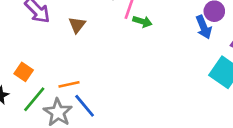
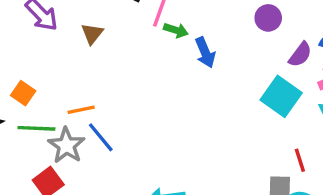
blue arrow: (204, 27) -> (205, 52), moved
green line: (34, 99) -> (36, 128), turned 52

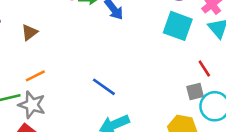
brown triangle: (92, 34) -> (29, 32), moved, turned 30
blue line: (101, 137) -> (104, 87), moved

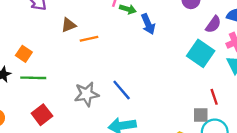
orange line: (35, 76) -> (89, 39), moved
gray star: (32, 105) -> (87, 94), moved, turned 30

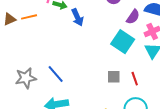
orange line: (89, 39) -> (29, 17), moved
gray square: (201, 115) -> (114, 77), moved

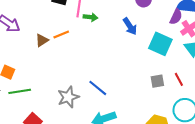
blue arrow: (77, 17) -> (130, 26), moved
purple semicircle: (133, 17) -> (176, 17), moved

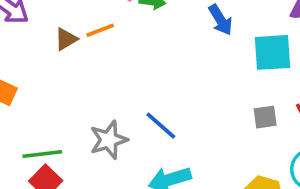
cyan square: (160, 44) -> (273, 52), turned -30
green line: (20, 91) -> (42, 154), moved

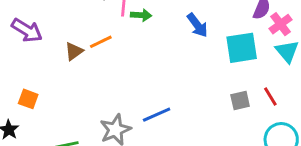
blue line: (161, 126) -> (157, 115), turned -60

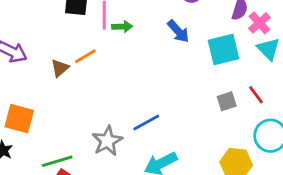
orange square: (28, 99) -> (19, 119), size x1.5

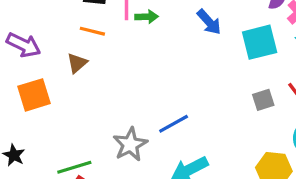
orange line: (85, 56) -> (92, 31), moved, turned 45
orange square: (19, 119) -> (34, 95), moved, turned -32

